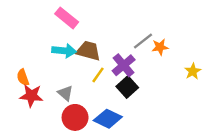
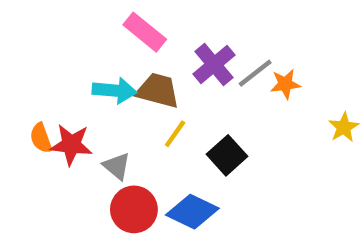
pink rectangle: (67, 18) -> (145, 32), moved
purple cross: (124, 65) -> (214, 65), moved
red star: (31, 96) -> (71, 145), moved

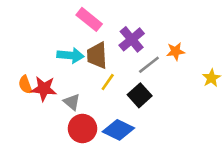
gray line: (255, 73) -> (149, 65), moved
brown trapezoid: (158, 90) -> (97, 55), turned -108

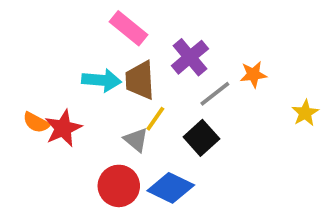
orange semicircle: (25, 85) -> (36, 122), turned -42
red star: (44, 89) -> (63, 128), turned -30
gray triangle: (72, 102) -> (136, 140), moved

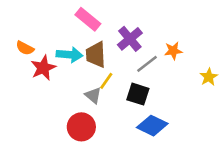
orange semicircle: (36, 122) -> (25, 48), moved
red star: (63, 128) -> (43, 68), moved
black square: (201, 138) -> (138, 94), turned -30
blue diamond: (171, 188) -> (152, 126), moved

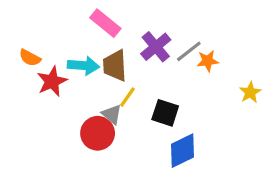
gray line: (147, 64) -> (189, 51), moved
blue diamond: (152, 126) -> (183, 151), turned -52
red circle: (81, 127) -> (98, 133), moved

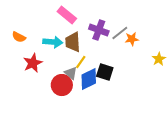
purple cross: (156, 47) -> (99, 30), turned -30
red star: (52, 81) -> (33, 63), moved
blue diamond: (183, 151) -> (89, 79), moved

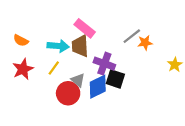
pink rectangle: (67, 15) -> (85, 28), moved
purple cross: (99, 30) -> (104, 64), moved
yellow line: (81, 62) -> (54, 68), moved
red star: (33, 63) -> (23, 69), moved

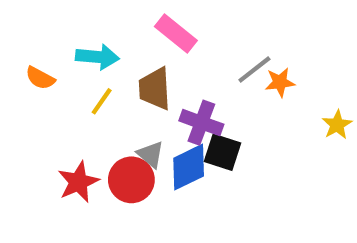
pink rectangle: (85, 28) -> (176, 33), moved
cyan arrow: (58, 46) -> (97, 57), moved
yellow line: (54, 68) -> (102, 101), moved
red star: (23, 69) -> (78, 182), moved

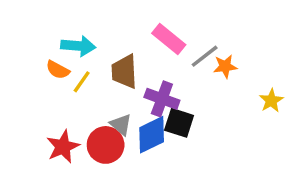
pink rectangle: (176, 33) -> (169, 39), moved
orange semicircle: (40, 78) -> (58, 70), moved

